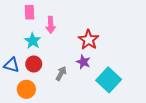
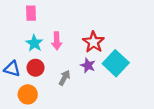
pink arrow: (51, 25) -> (57, 41), moved
cyan square: (109, 80) -> (116, 63), moved

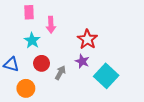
pink arrow: (57, 41) -> (51, 25), moved
cyan square: (116, 63) -> (106, 76), moved
red circle: (36, 68) -> (42, 63), moved

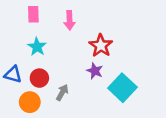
pink arrow: (51, 25) -> (69, 20), moved
red circle: (42, 63) -> (39, 78), moved
gray arrow: (60, 73) -> (62, 92), moved

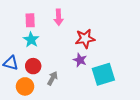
pink rectangle: (33, 14) -> (30, 20), moved
red star: (101, 46) -> (85, 39), turned 30
cyan square: (122, 88) -> (103, 74), turned 30

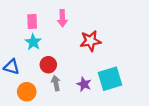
purple star: (80, 60) -> (84, 84), moved
red circle: (33, 66) -> (48, 65), moved
gray arrow: (52, 78) -> (56, 83), turned -40

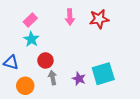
pink arrow: (62, 18) -> (70, 17), moved
pink rectangle: (32, 21) -> (30, 20), turned 48
red star: (90, 41) -> (99, 19), moved

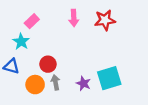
cyan star: (31, 39) -> (21, 42), moved
orange circle: (25, 86) -> (35, 85), moved

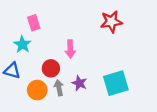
pink arrow: (74, 18) -> (70, 49), moved
pink rectangle: (32, 21) -> (34, 23), turned -64
purple star: (83, 83) -> (79, 83), moved

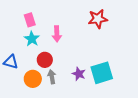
cyan star: (22, 44) -> (32, 39), moved
pink arrow: (70, 49) -> (57, 34), moved
purple star: (79, 83) -> (79, 74), moved

